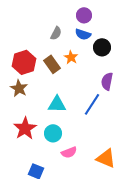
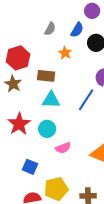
purple circle: (84, 15) -> (92, 11), moved
blue semicircle: (83, 34) -> (77, 30), turned -77
brown rectangle: (52, 64) -> (46, 76), moved, turned -48

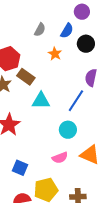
brown rectangle: (46, 76) -> (26, 77), moved, turned 30
cyan circle: (47, 129) -> (68, 130), moved
pink semicircle: (63, 148) -> (60, 158), moved

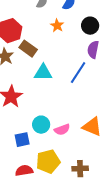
black circle: (86, 44) -> (90, 26), moved
cyan circle: (68, 130) -> (41, 125), moved
blue square: (20, 168) -> (22, 140), turned -35

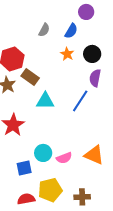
orange star: (57, 26) -> (67, 54), moved

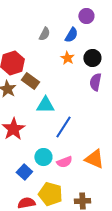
blue line: (80, 101) -> (63, 127), moved
blue square: (24, 168) -> (24, 172), turned -35
yellow pentagon: (50, 190) -> (50, 194), turned 30

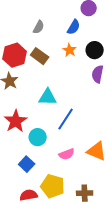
gray semicircle: (44, 34) -> (39, 27), moved
brown rectangle: (30, 81) -> (40, 56), moved
cyan circle: (43, 157) -> (38, 137), moved

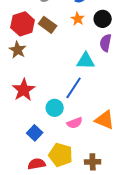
cyan triangle: (48, 97) -> (86, 61), moved
cyan circle: (38, 137) -> (55, 108), moved

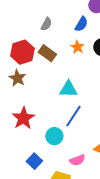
cyan triangle: (86, 61) -> (68, 89), moved
pink semicircle: (75, 123) -> (77, 160), moved

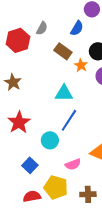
orange star: (77, 47) -> (81, 65), moved
red hexagon: (22, 52) -> (18, 40), moved
brown rectangle: (47, 53) -> (63, 51), moved

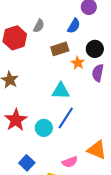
brown rectangle: (63, 51) -> (60, 49), turned -54
cyan circle: (50, 140) -> (44, 128), moved

